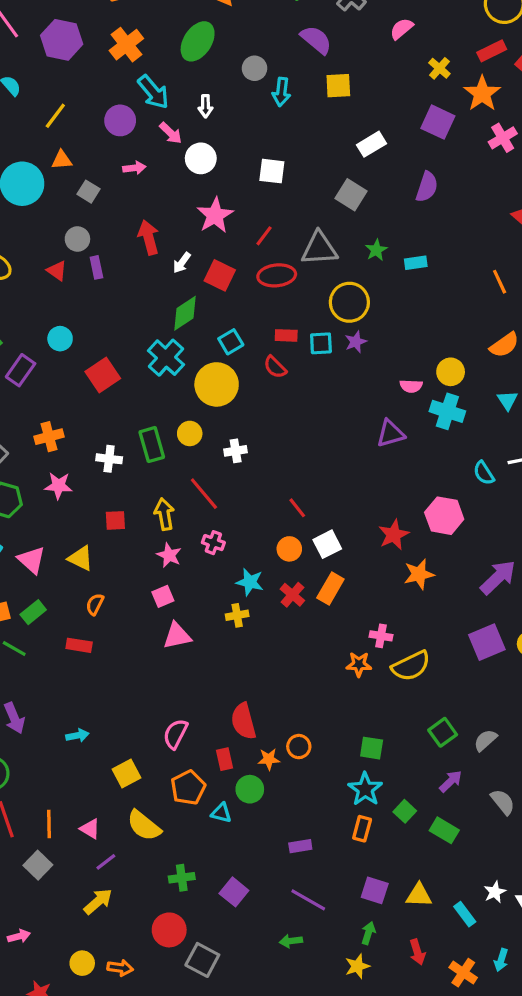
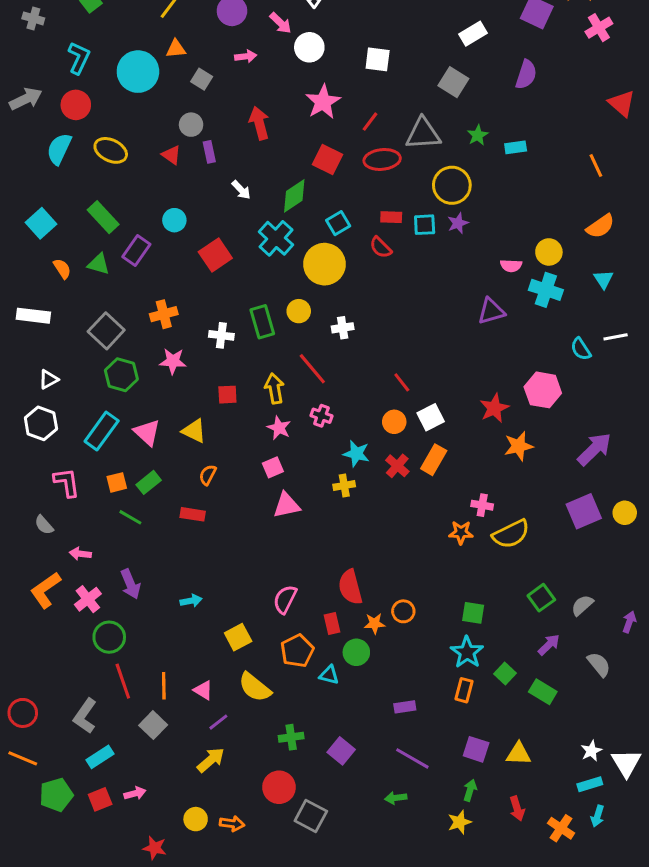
white arrow: (182, 263) -> (241, 190), moved, turned -80
cyan rectangle: (465, 914) -> (590, 784), moved, turned -70

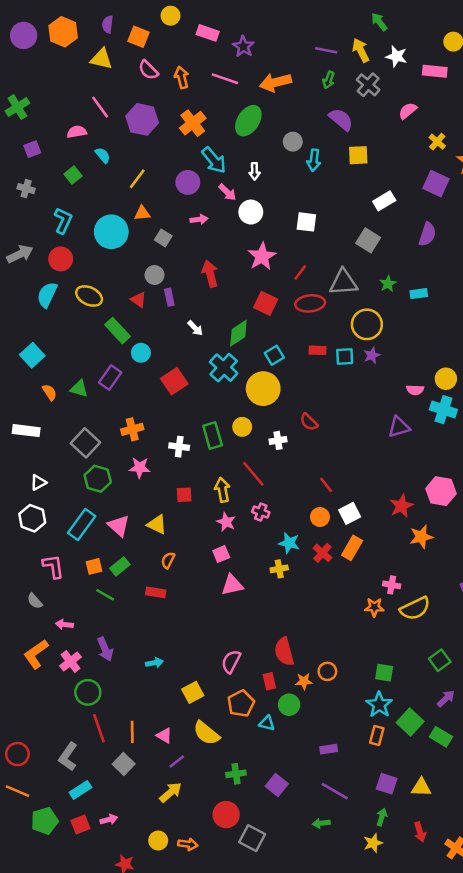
green rectangle: (103, 217) -> (117, 331), moved
red semicircle: (381, 247) -> (309, 422), moved
green square: (505, 674) -> (410, 722), size x1.5

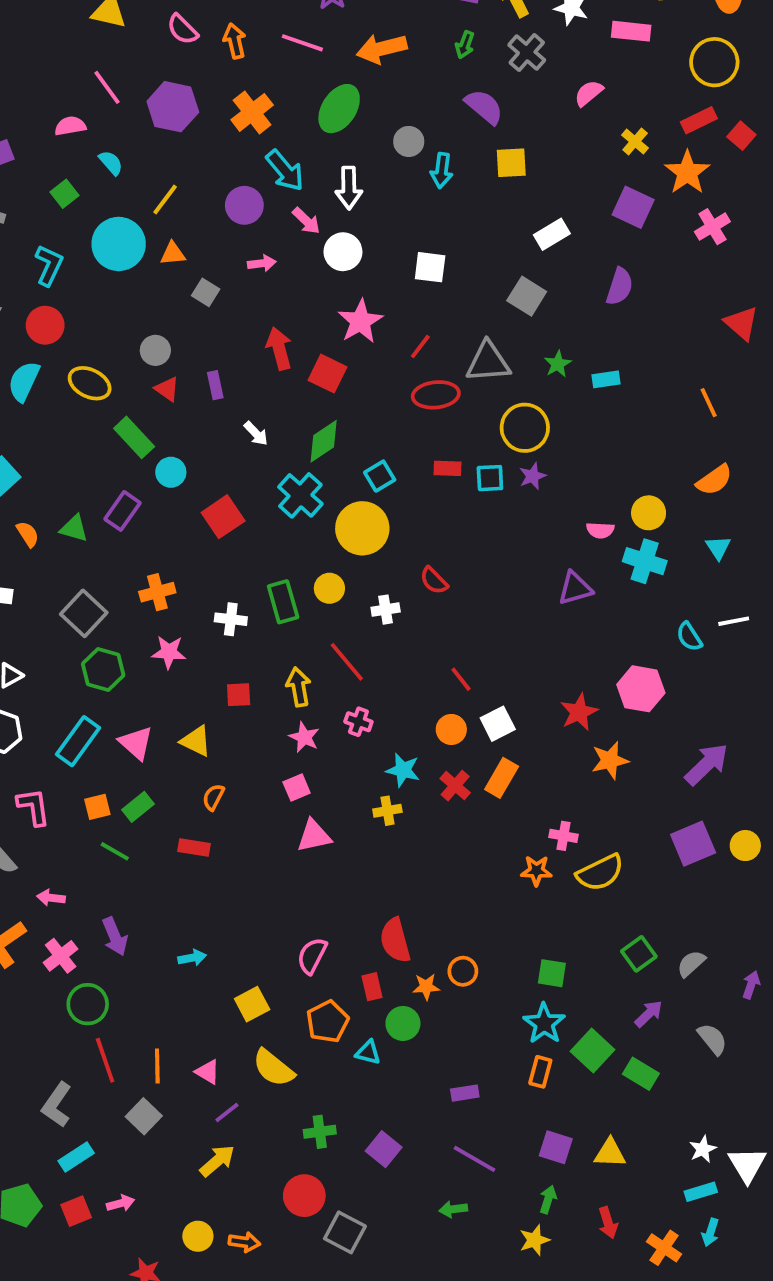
white arrow: (255, 171) -> (349, 188), size x1.5
cyan circle: (111, 232) -> (119, 244), moved
gray circle: (154, 275) -> (155, 350), moved
red square: (266, 303) -> (328, 374), moved

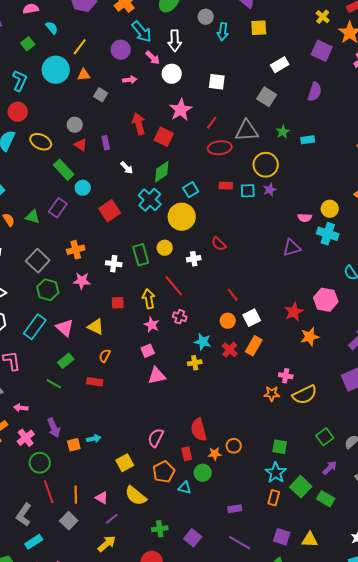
orange square: (97, 807) -> (74, 445), moved

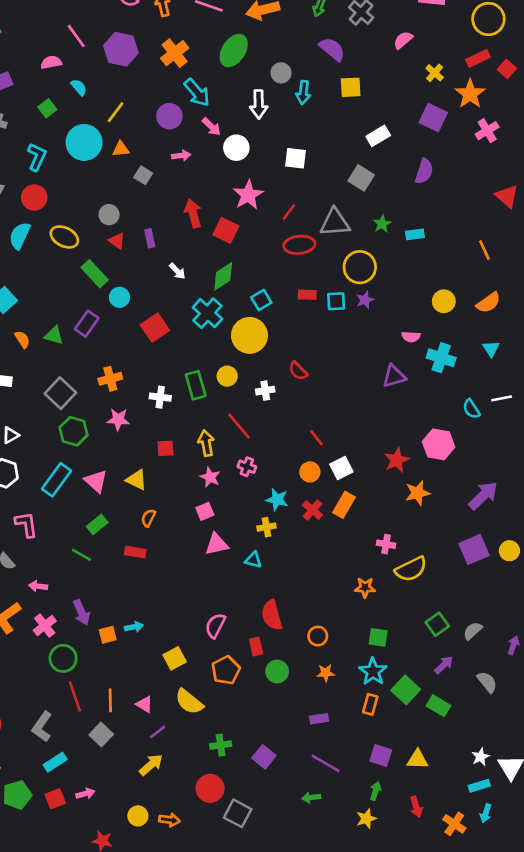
white arrow: (175, 41) -> (259, 104), moved
yellow circle: (330, 209) -> (444, 301), moved
orange star: (272, 394) -> (365, 587), moved
orange star: (215, 454) -> (326, 673), moved
cyan triangle: (185, 488) -> (253, 560), moved

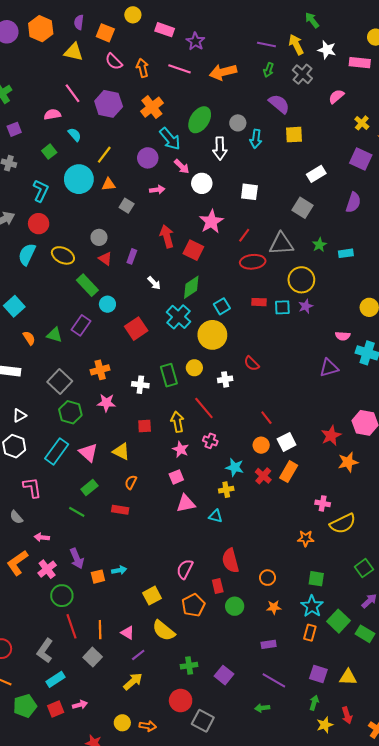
green ellipse: (234, 51) -> (200, 120), moved
purple rectangle: (150, 238) -> (132, 256), turned 32
yellow star: (366, 819) -> (325, 725), moved

